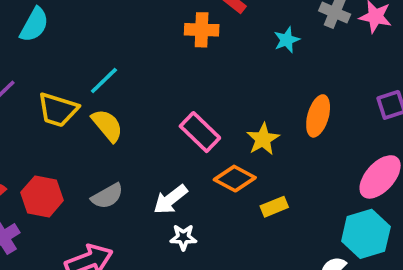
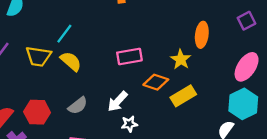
pink rectangle: (200, 132) -> (129, 56), turned -45
yellow star: (263, 139) -> (181, 59), moved
yellow rectangle: (274, 207) -> (183, 96), size x1.5

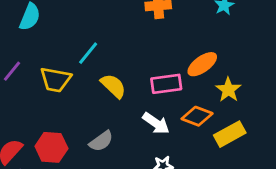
orange ellipse: (202, 35) -> (202, 64), moved, turned 45
yellow semicircle: (71, 61) -> (113, 86), moved
white arrow: (118, 101) -> (156, 123), moved, turned -100

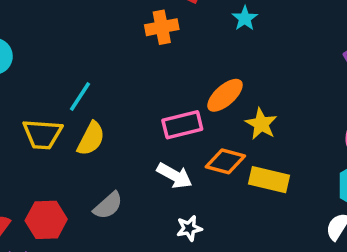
yellow semicircle: (113, 86) -> (91, 139), moved, turned 80
yellow rectangle: (230, 134) -> (269, 180), turned 48

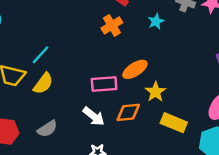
orange cross: (162, 27) -> (112, 25), moved, turned -30
orange diamond: (225, 161) -> (128, 112), turned -30
yellow rectangle: (269, 180) -> (174, 123), moved

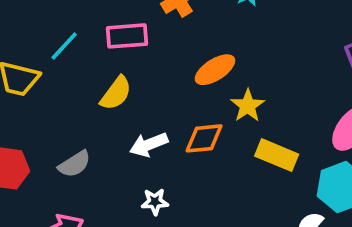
yellow semicircle: (43, 83) -> (116, 93), moved
pink rectangle: (104, 84) -> (127, 36), moved
white arrow: (94, 116) -> (149, 145), turned 120

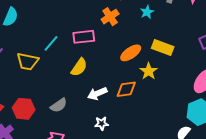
yellow rectangle: (277, 155) -> (163, 47), moved

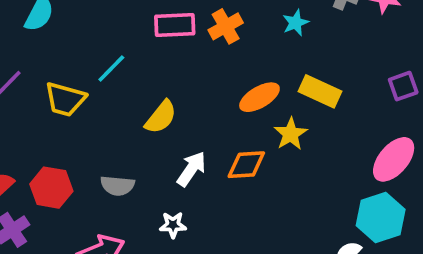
pink rectangle: (84, 37) -> (175, 25), moved
white arrow: (97, 94) -> (191, 169), turned 144
gray semicircle: (59, 105) -> (117, 186), turned 36
white star: (102, 123) -> (173, 225), moved

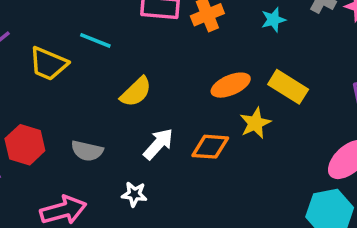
cyan line: (111, 68) -> (95, 40), turned 60

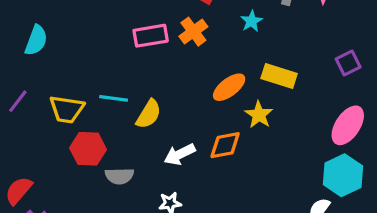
cyan line: (95, 40) -> (114, 98), moved
white arrow: (158, 144) -> (180, 154), turned -144
red hexagon: (25, 145) -> (88, 149), moved

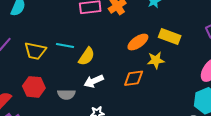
yellow star: (259, 115) -> (156, 60), turned 30
red hexagon: (88, 149) -> (34, 87), moved
white arrow: (180, 154) -> (94, 81), moved

